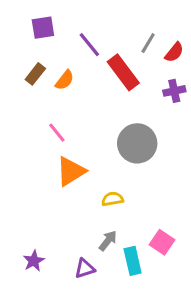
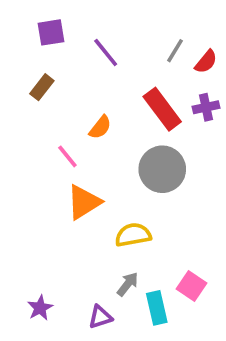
red rectangle: (123, 72) -> (162, 109), moved
orange semicircle: (65, 80) -> (100, 127), moved
yellow semicircle: (112, 199) -> (133, 235), size x1.4

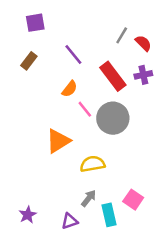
purple line: (106, 53) -> (73, 55), moved
red semicircle: (206, 62) -> (143, 43), turned -84
pink line: (67, 156) -> (85, 109), moved

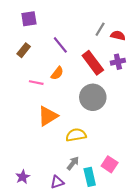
red semicircle: (143, 43) -> (118, 35), turned -32
pink line: (85, 109) -> (36, 83), moved, turned -40

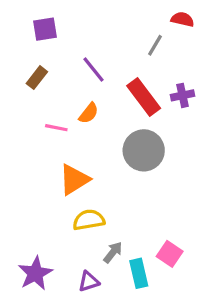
red semicircle: (118, 35) -> (182, 19), moved
yellow semicircle: (76, 135) -> (89, 220), moved
purple star: (23, 177) -> (35, 273), size x1.5

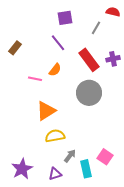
purple square: (45, 29) -> (65, 18), moved
brown rectangle: (37, 78) -> (15, 48), moved

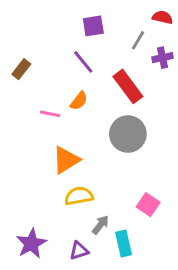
purple cross: (113, 59) -> (162, 58), moved
pink square: (105, 157) -> (148, 205), moved

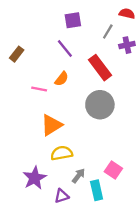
pink square: (148, 205) -> (113, 170), moved
purple star: (31, 244) -> (35, 178), moved

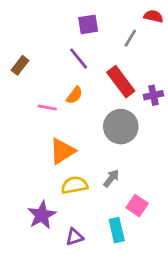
purple cross: (127, 45) -> (153, 95), moved
gray arrow: (79, 176) -> (111, 178), moved

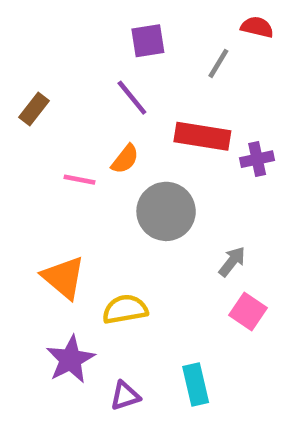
red rectangle: (121, 82) -> (202, 136), turned -44
gray circle: (121, 127) -> (166, 211), moved
orange triangle: (62, 151) -> (64, 277), moved, turned -48
gray arrow: (111, 178) -> (232, 262), moved
pink square: (137, 206) -> (248, 312), moved

